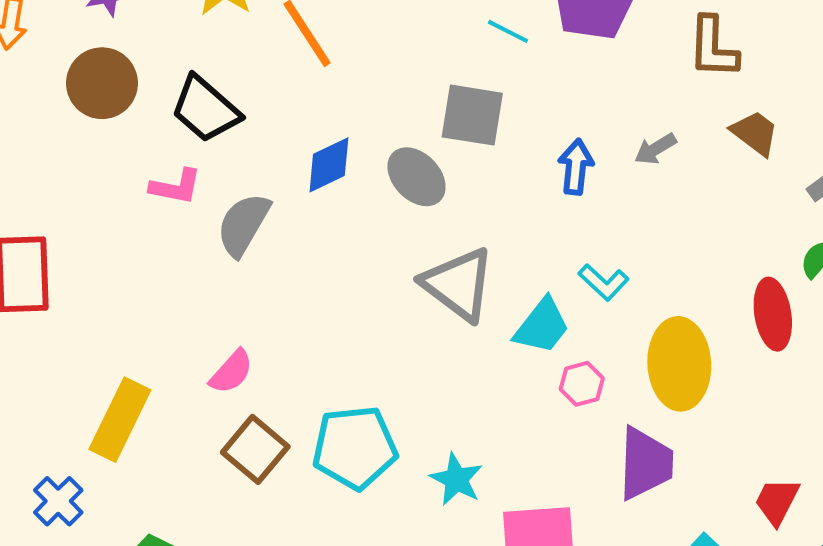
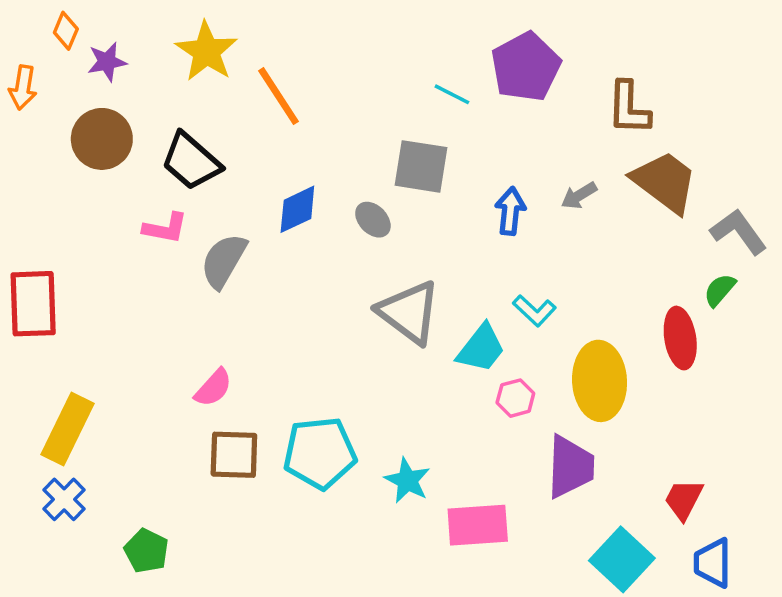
brown trapezoid: (755, 133) -> (665, 182), size x1.6
gray ellipse: (417, 177) -> (373, 220), size x0.7
yellow rectangle: (120, 420) -> (67, 429), moved
brown square: (255, 449) -> (234, 455), turned -38

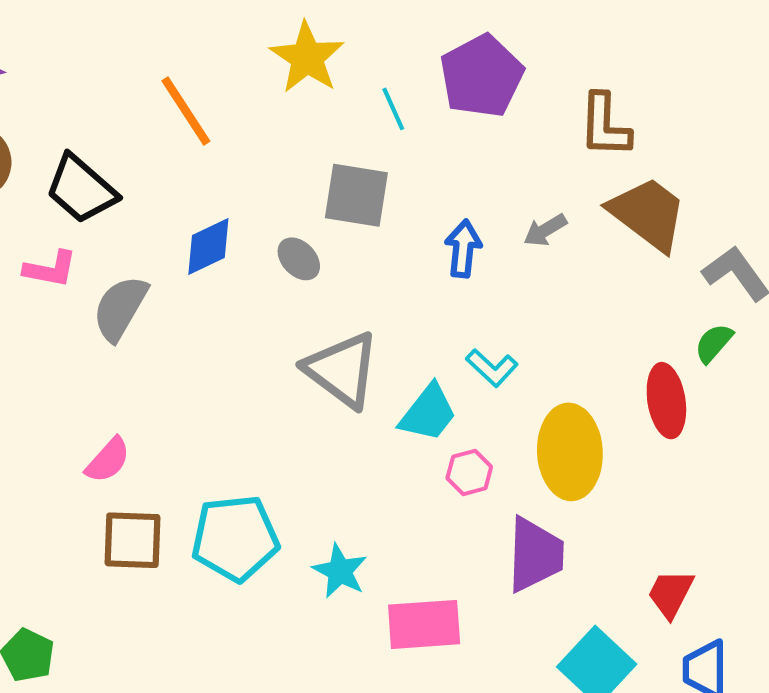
yellow star: (206, 51) -> (307, 58), moved
cyan line: (452, 94) -> (393, 109), turned 39

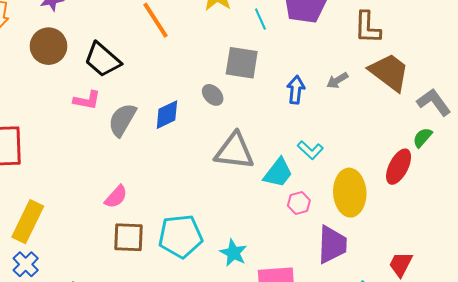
blue diamond: (208, 247) -> (167, 115), moved
gray triangle: (342, 370) -> (234, 151), turned -30
red ellipse: (666, 401) -> (399, 167), turned 36

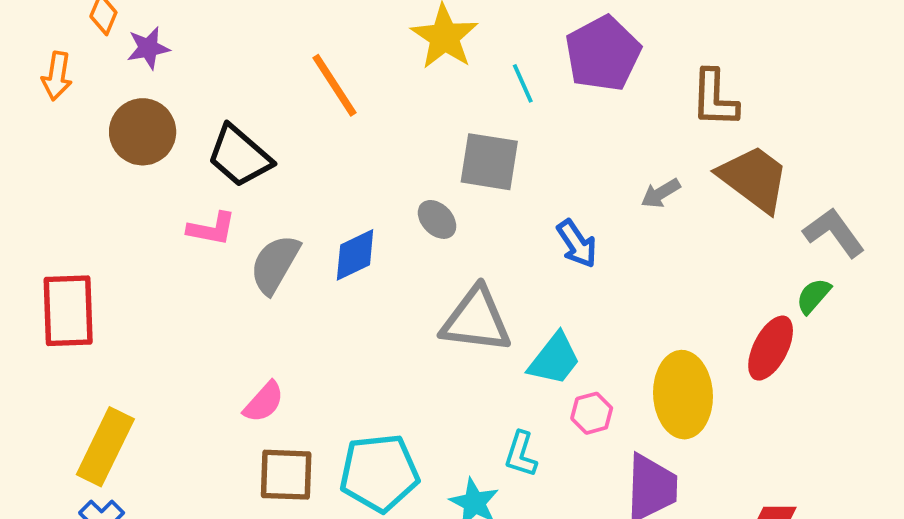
blue arrow: (296, 90) -> (577, 244), moved, turned 140
cyan L-shape: (310, 150) -> (521, 454), moved, turned 65

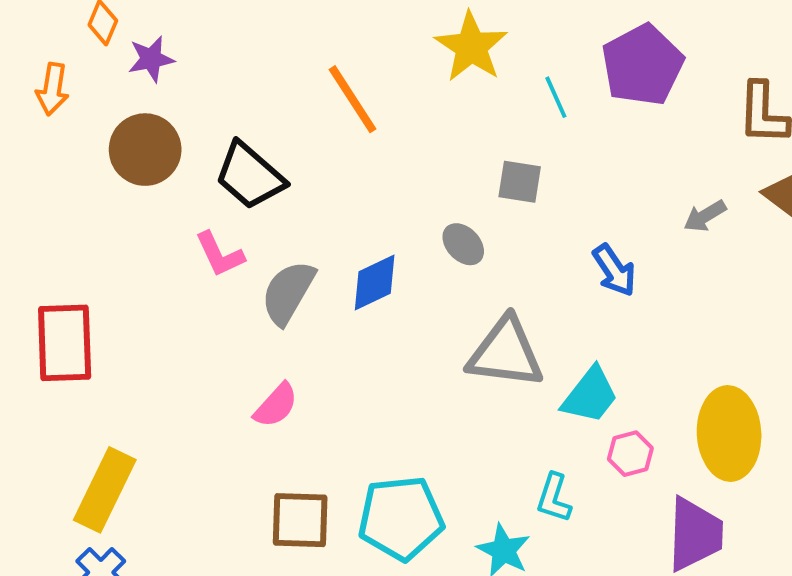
gray square: (489, 162) -> (520, 182), size x0.7
pink L-shape: (212, 229) -> (220, 254), turned 54
pink semicircle: (264, 402) -> (276, 405), moved

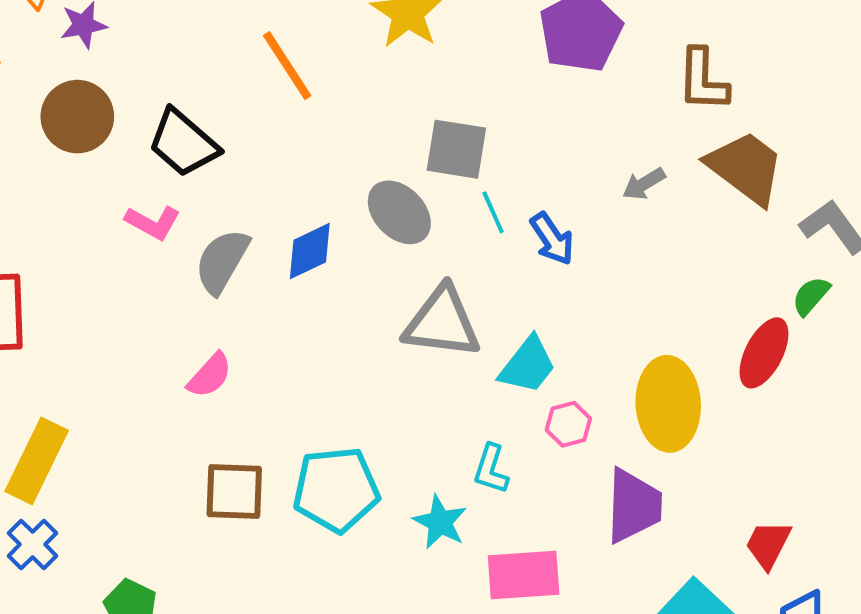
cyan line: (556, 97) -> (493, 212), moved
gray square: (520, 182) -> (456, 149), size x1.4
gray ellipse: (463, 244) -> (399, 212), size x1.5
pink L-shape: (220, 254) -> (153, 223), turned -36

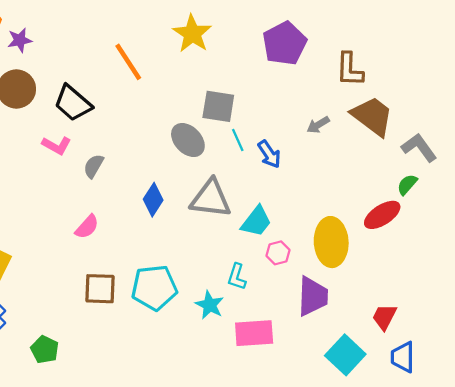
blue diamond: (310, 251) -> (153, 200), moved, turned -32
gray semicircle: (222, 261) -> (93, 166), size x0.7
red ellipse: (764, 353) -> (382, 215), turned 30

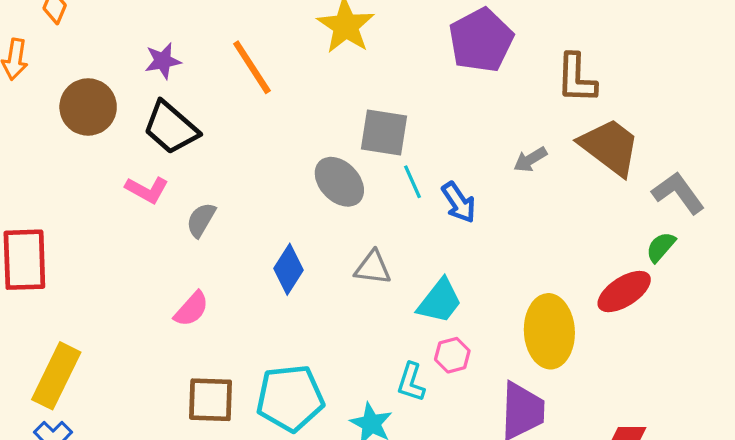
purple star: (20, 40) -> (163, 61), moved
gray triangle: (211, 199) -> (373, 268), size x0.6
pink hexagon: (278, 253) -> (452, 355), moved

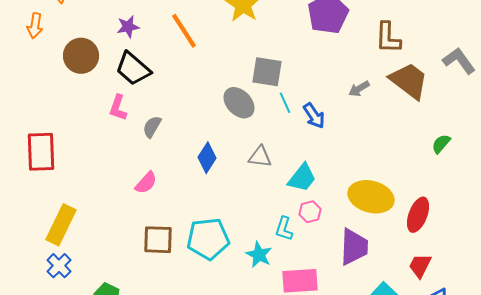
pink L-shape: (147, 190) -> (118, 108), turned 80
gray L-shape: (678, 193) -> (459, 61), moved
red ellipse: (624, 292) -> (418, 215), moved, turned -36
yellow ellipse: (549, 331) -> (371, 197), turned -72

